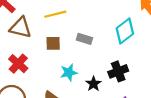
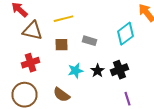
red cross: (18, 64) -> (30, 63), turned 30
black star: (93, 84) -> (98, 71), moved

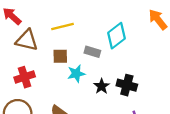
cyan diamond: (126, 34) -> (116, 36), moved
black cross: (120, 70) -> (127, 85), turned 36
cyan star: (76, 71) -> (76, 74), moved

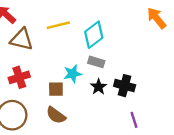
cyan diamond: (116, 36) -> (94, 35), moved
gray rectangle: (92, 52) -> (96, 62), moved
brown square: (60, 56) -> (56, 89), moved

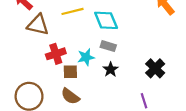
cyan diamond: (94, 35) -> (106, 20), turned -75
red cross: (19, 77) -> (56, 54), moved
black cross: (125, 86) -> (155, 68), moved, turned 30

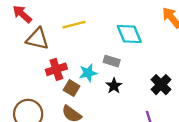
cyan diamond: (106, 20) -> (129, 34), moved
brown square: (70, 72) -> (72, 88), turned 32

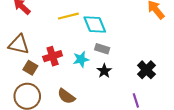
cyan diamond: (129, 34) -> (95, 24), moved
brown triangle: (38, 39) -> (19, 45), moved
brown square: (72, 88) -> (30, 68), moved

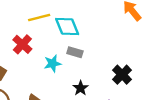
red cross: (53, 56) -> (22, 44), moved, turned -30
black star: (104, 71) -> (81, 88), moved

